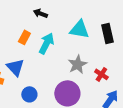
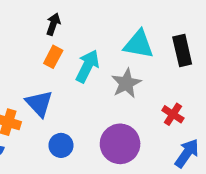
black arrow: (40, 13) -> (53, 24), moved, turned 88
gray star: (77, 64) -> (126, 83), moved

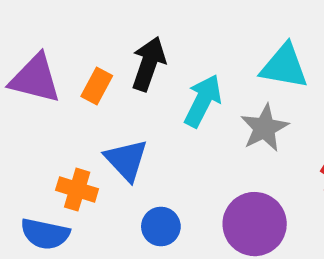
black arrow: (53, 24) -> (149, 64), moved, size x1.5
orange rectangle: (53, 57) -> (97, 86), moved

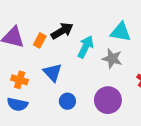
black arrow: (149, 64) -> (62, 31), turned 40
gray star: (264, 128) -> (112, 59), turned -30
orange cross: (77, 190) -> (20, 80), moved

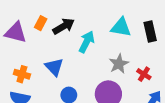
orange rectangle: (40, 40) -> (41, 23), moved
gray star: (112, 59) -> (119, 64), moved, turned 30

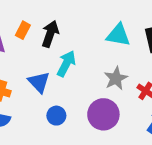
black arrow: (64, 26) -> (50, 34), turned -40
cyan arrow: (87, 42) -> (66, 64), moved

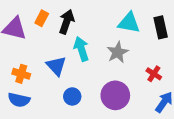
cyan arrow: (66, 64) -> (81, 49), turned -45
gray star: (116, 78) -> (118, 52), moved

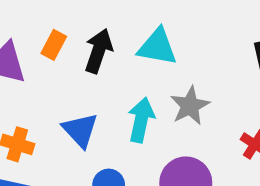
cyan triangle: (129, 23) -> (157, 47), moved
cyan arrow: (81, 49) -> (141, 120), moved, turned 30

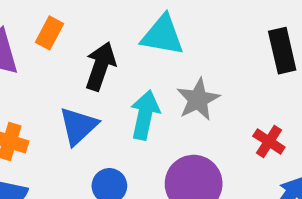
black arrow: (98, 51) -> (101, 66), moved
blue triangle: (80, 130) -> (78, 126), turned 30

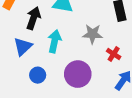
gray star: (198, 99) -> (93, 34), moved, turned 30

